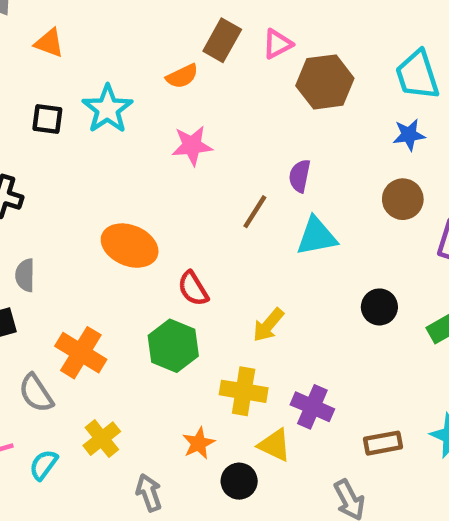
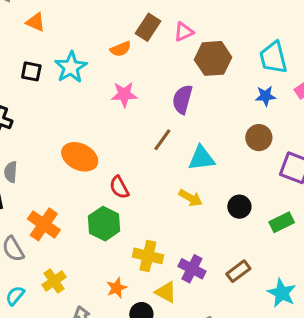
purple semicircle: (300, 176) -> (182, 99), moved, size x1.4
yellow arrow: (268, 325) -> (191, 198), moved, turned -105
brown rectangle: (383, 443) -> (238, 271), moved, turned -30

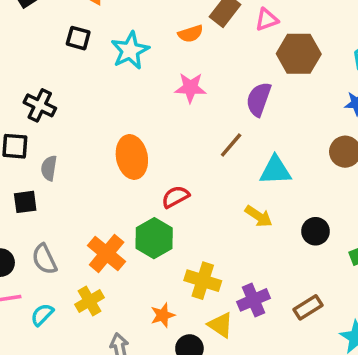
black square: (31, 71) -> (78, 38), moved
orange ellipse: (80, 157) -> (132, 157), turned 48
red semicircle: (119, 187) -> (176, 197), turned 85
orange cross: (44, 224) -> (107, 254), moved
purple cross: (192, 269) -> (253, 300), turned 35

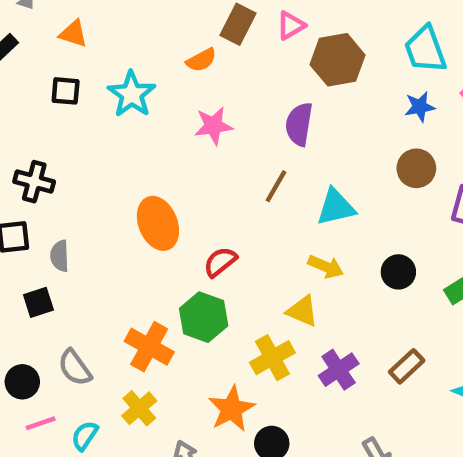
yellow cross: (203, 281) -> (272, 358), turned -36
orange star: (163, 315) -> (232, 409), size x1.5
yellow triangle: (220, 325) -> (302, 311), moved

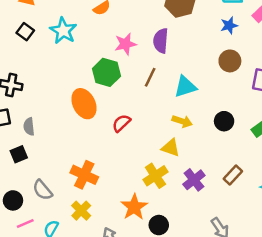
black square: (66, 91) -> (25, 32), turned 36
pink star: (213, 126) -> (125, 44), moved
green hexagon: (204, 317) -> (106, 72), moved

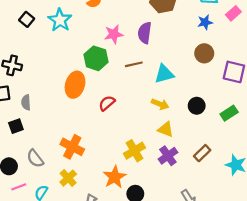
brown line: (150, 77) -> (134, 64), turned 49
orange ellipse: (84, 104) -> (75, 85), turned 40
yellow triangle: (171, 148) -> (166, 129), moved

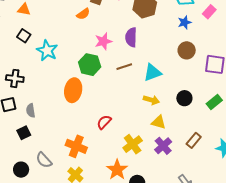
cyan star: (60, 20) -> (47, 51), moved
red semicircle: (107, 103) -> (104, 122), moved

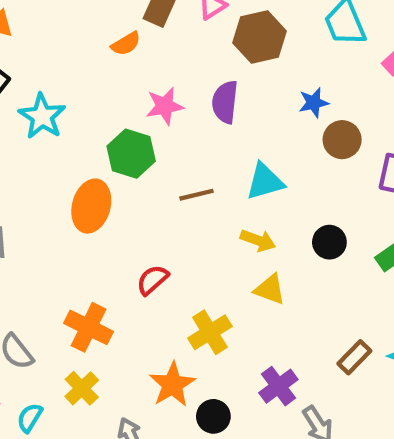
blue star: (185, 22) -> (314, 103), moved
brown line: (124, 67) -> (197, 195), moved
brown rectangle: (194, 140) -> (354, 357), moved
purple cross: (163, 146) -> (278, 386), moved

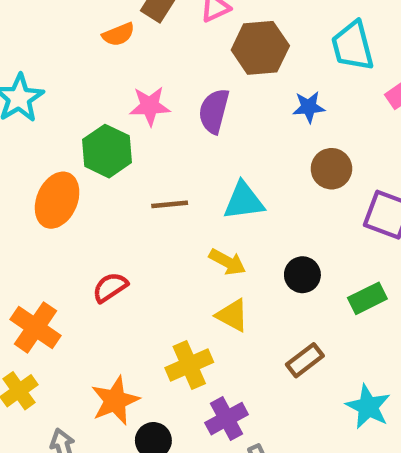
blue star: (314, 103) -> (309, 107), moved
yellow cross: (210, 332) -> (189, 365), moved
brown rectangle: (354, 357) -> (305, 360), moved

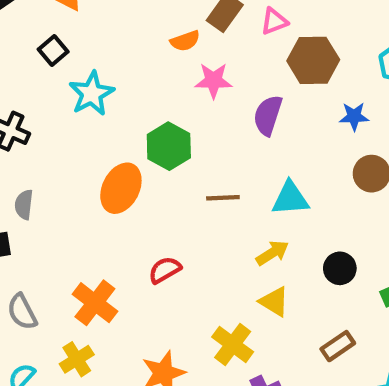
pink star: (150, 106) -> (213, 81), moved
yellow arrow: (227, 262) -> (272, 253), turned -64
yellow cross: (189, 365) -> (233, 344), turned -33

